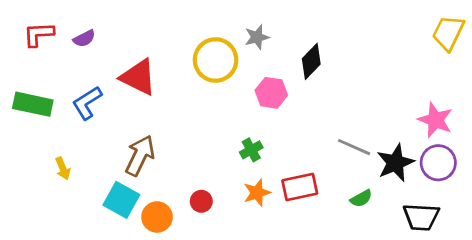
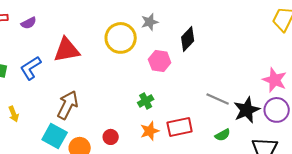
red triangle: (138, 77) -> (67, 50), turned -36

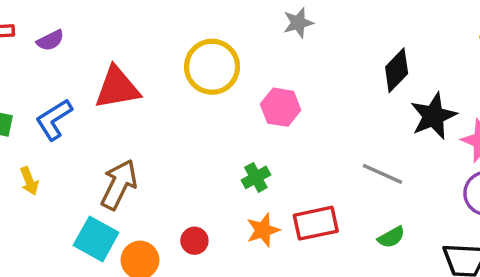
gray star: (150, 22) -> (298, 23), moved
black diamond: (188, 39) -> (397, 70), moved
black star: (247, 110) -> (433, 116), moved
yellow arrow: (14, 114) -> (29, 181), moved

